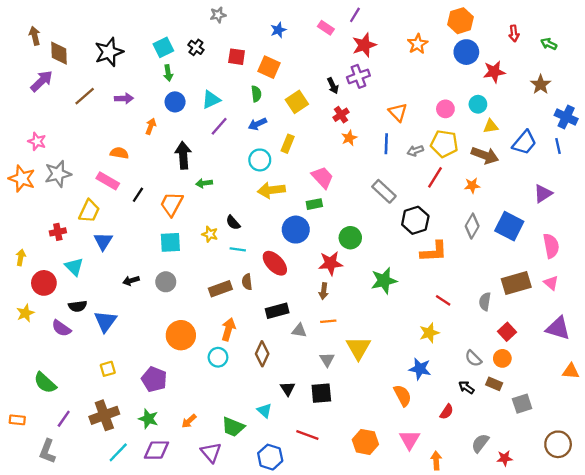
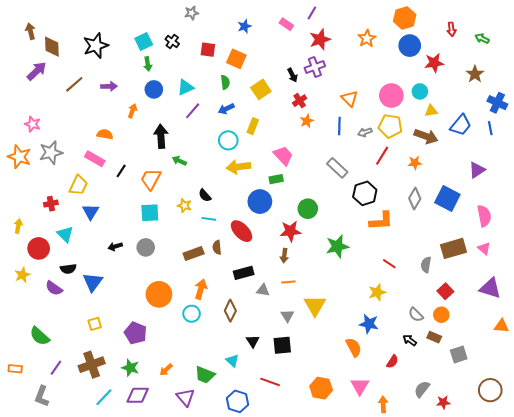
pink circle: (445, 109) -> (391, 96), size x1.5
green arrow: (204, 183) -> (179, 161), turned 32

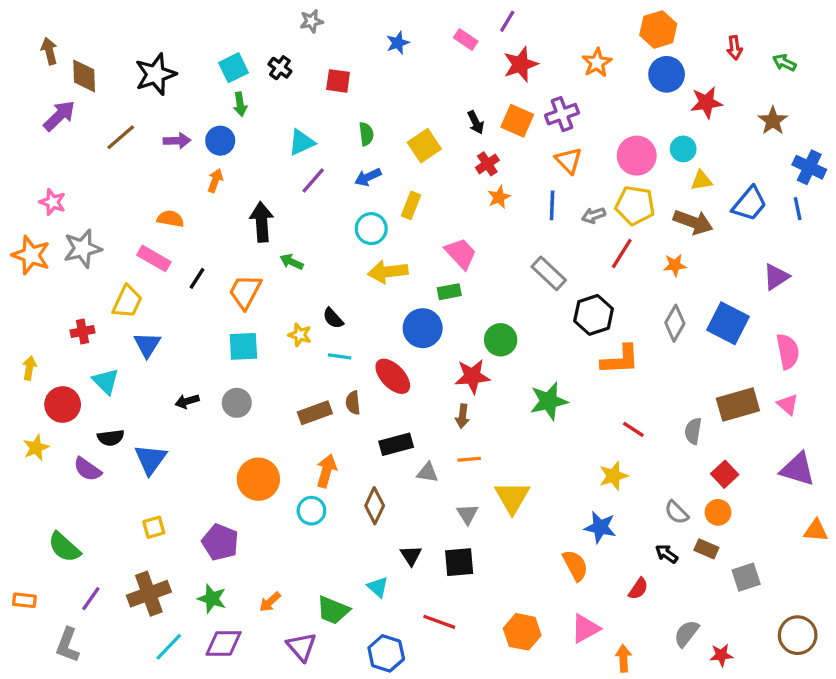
orange square: (236, 59) -> (517, 121), moved
purple cross: (315, 67) -> (562, 114), moved
blue circle: (154, 89) -> (220, 141), moved
pink triangle: (360, 386) -> (585, 629), turned 30

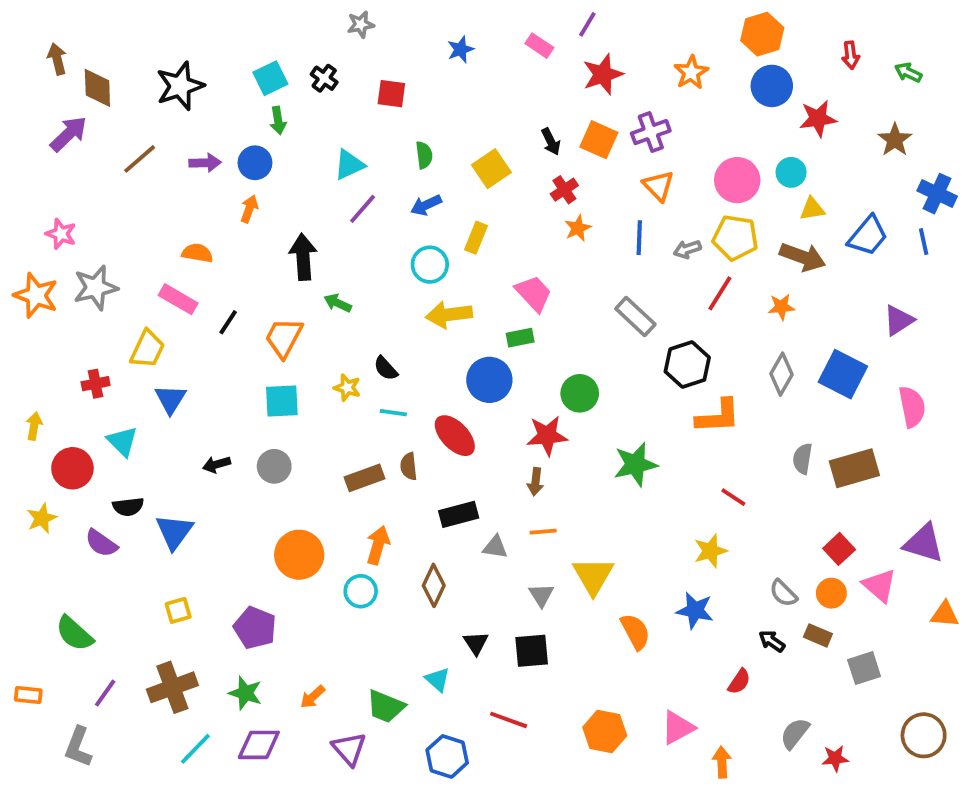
pink triangle: (788, 404) -> (879, 585), moved, size x1.4
gray semicircle: (693, 431) -> (803, 459), moved
orange semicircle: (575, 565) -> (635, 632), moved

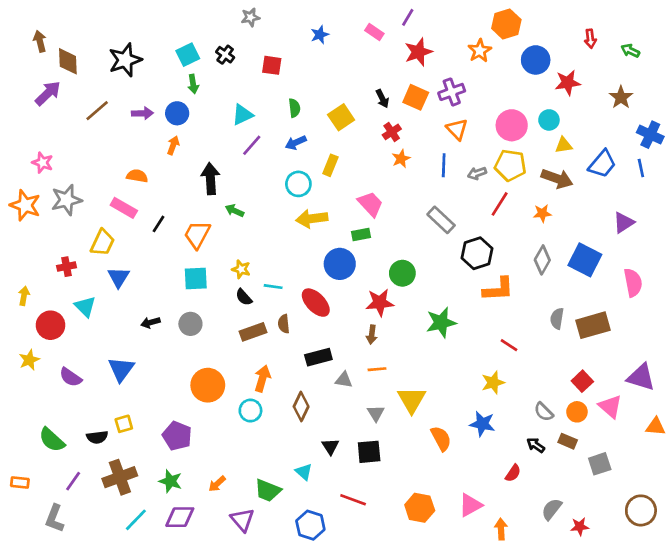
orange hexagon: (762, 34) -> (506, 24), moved
black semicircle: (386, 368) -> (244, 297), moved
black semicircle: (128, 507) -> (97, 437), moved

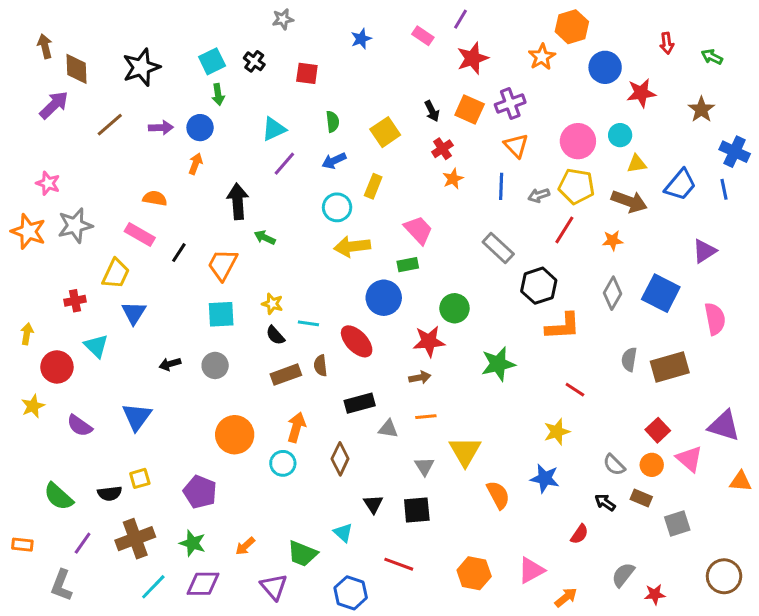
brown arrow: (372, 335) -> (420, 378), turned -108
orange arrow: (501, 529) -> (566, 597), turned 54

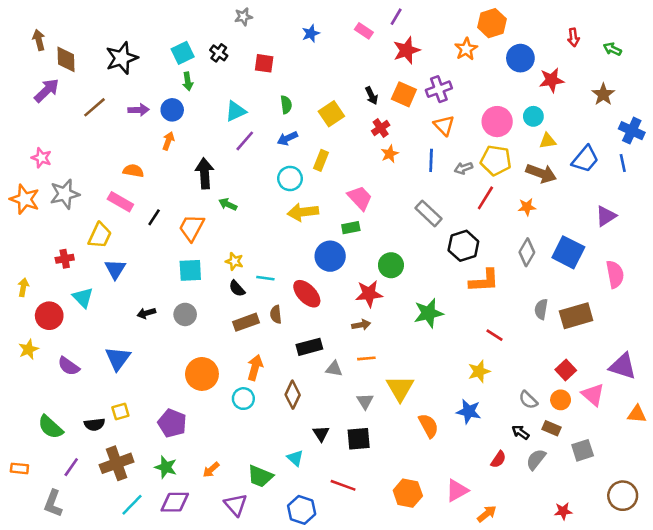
gray semicircle: (623, 575) -> (536, 459), moved

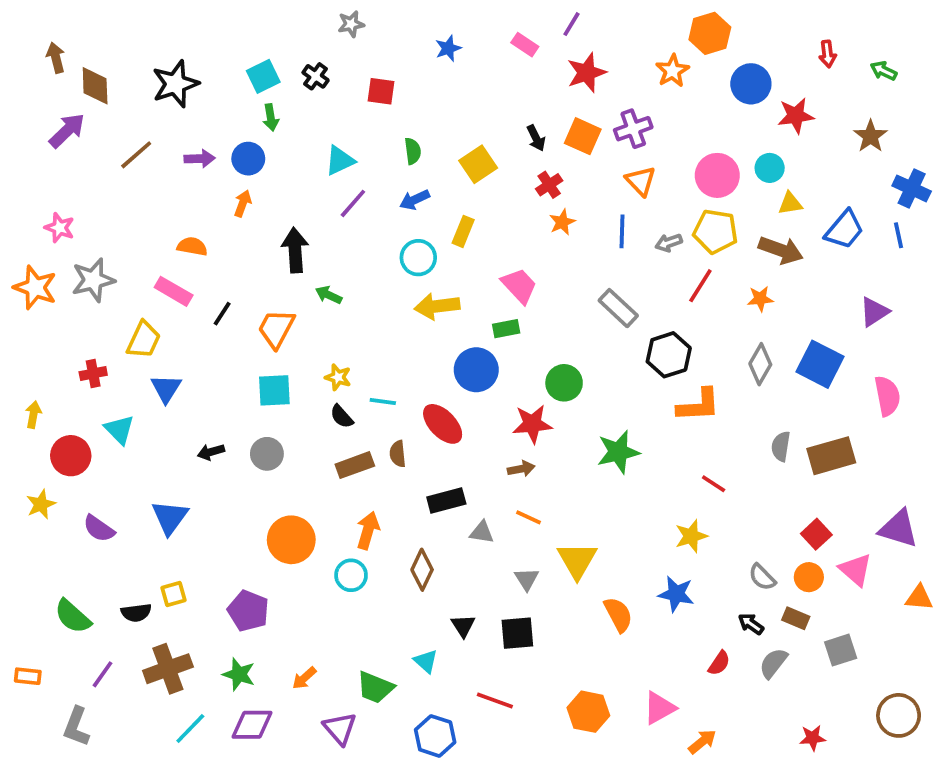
orange line: (366, 358) -> (529, 517), turned 30

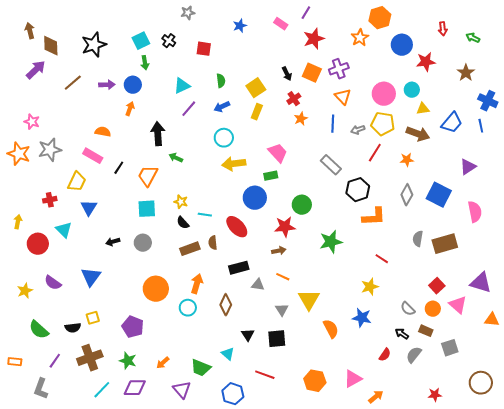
yellow rectangle: (463, 231) -> (257, 112), moved
yellow star: (41, 504) -> (25, 291), moved

